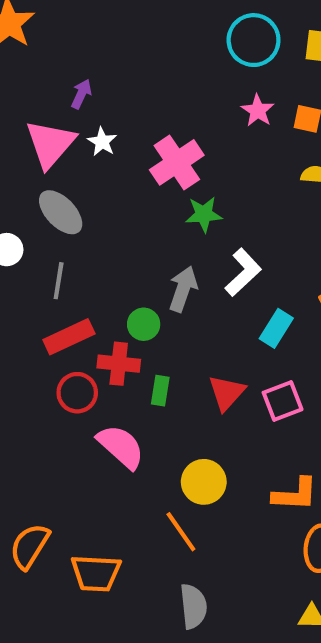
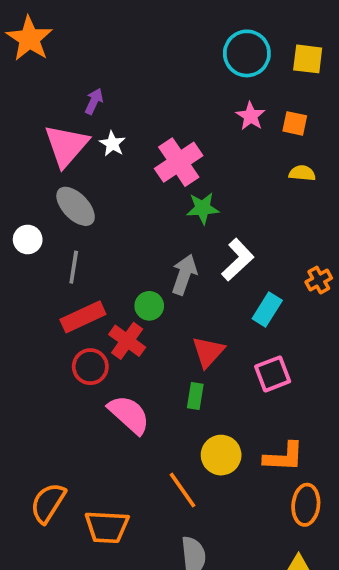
red cross: (119, 364) -> (127, 341), turned 30
green rectangle: (160, 391) -> (195, 396), moved
red triangle: (227, 393) -> (208, 352), moved
yellow circle: (204, 482) -> (221, 455), moved

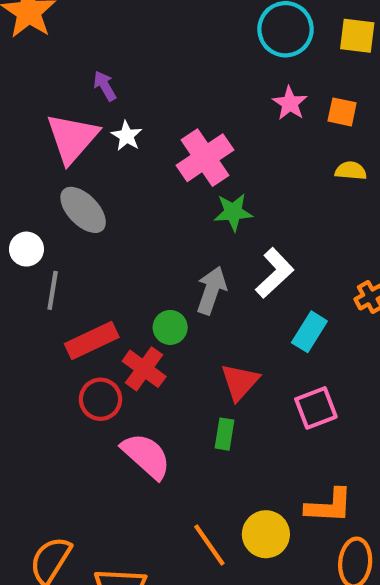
purple arrow: (94, 101) -> (105, 86), turned -55
gray line: (74, 267) -> (53, 290), moved
yellow circle: (221, 455) -> (266, 534), moved

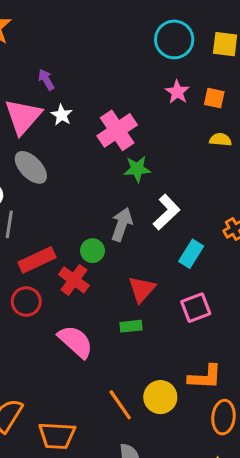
red circle: (100, 399) -> (26, 302), moved
green rectangle: (225, 434) -> (131, 326), turned 75

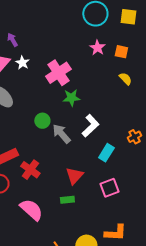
yellow semicircle: (220, 140) -> (125, 79), turned 40
gray arrow: (122, 224) -> (61, 134), turned -60
green circle: (92, 251) -> (42, 121), moved

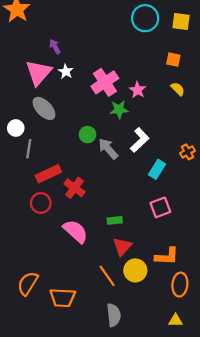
pink star: (97, 48) -> (138, 90), moved
red triangle: (74, 176) -> (122, 247), moved

